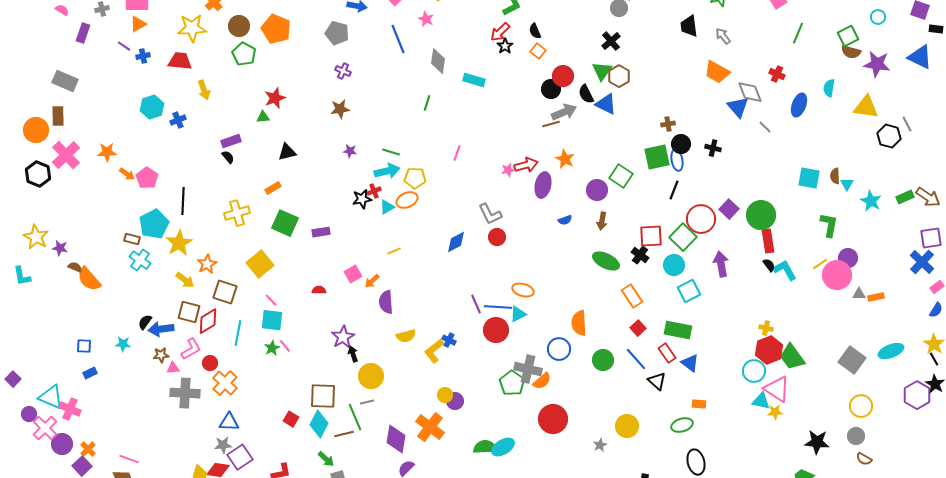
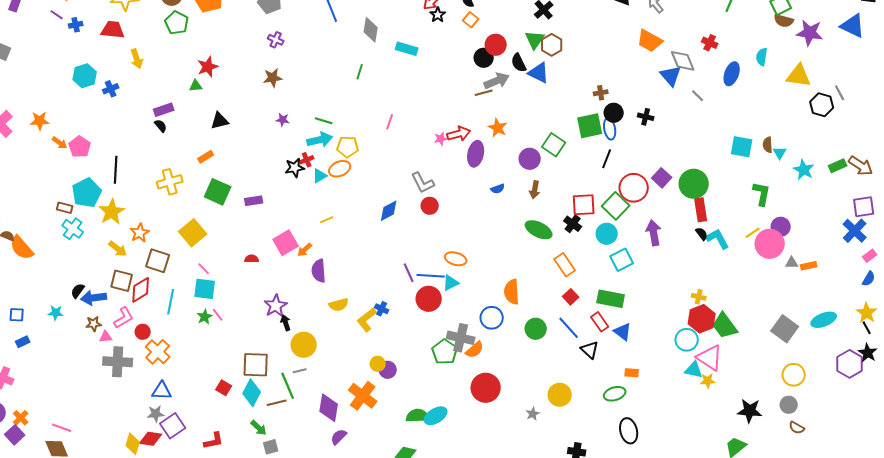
pink square: (353, 274) -> (286, 243), size x1.4

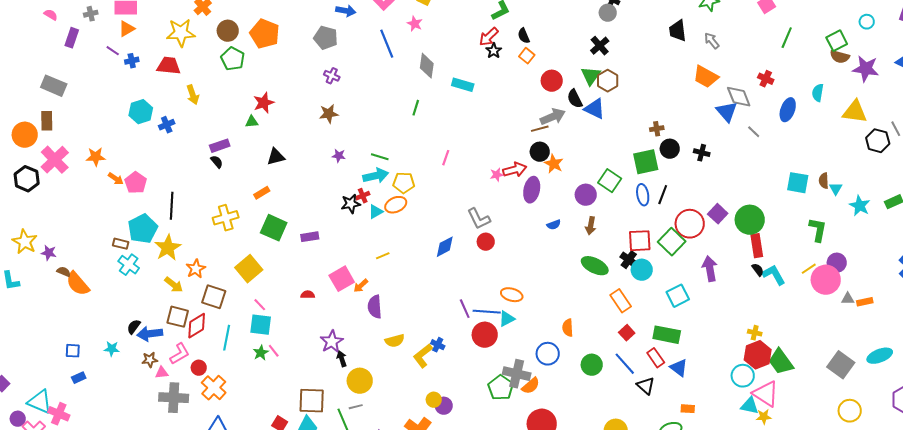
black circle: (484, 58) -> (540, 152), moved
blue ellipse: (610, 129) -> (643, 195), moved
cyan circle: (607, 234) -> (642, 270), moved
orange semicircle: (512, 292) -> (568, 328), size x0.7

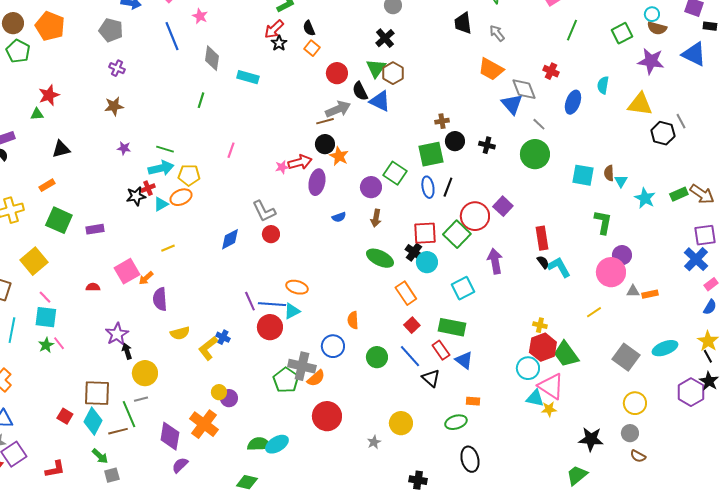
brown semicircle: (840, 57) -> (657, 28), moved
green circle: (750, 220) -> (535, 154), moved
yellow line: (809, 269) -> (594, 312), moved

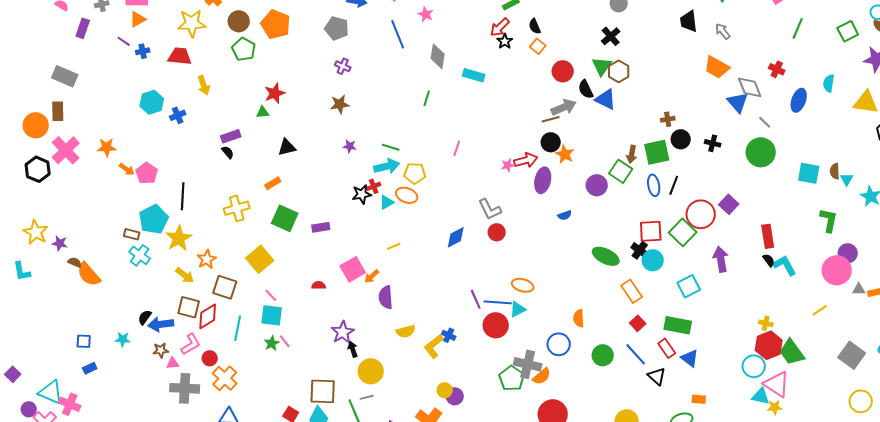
orange ellipse: (181, 197) -> (407, 195), turned 45
brown arrow: (376, 218) -> (632, 154), moved

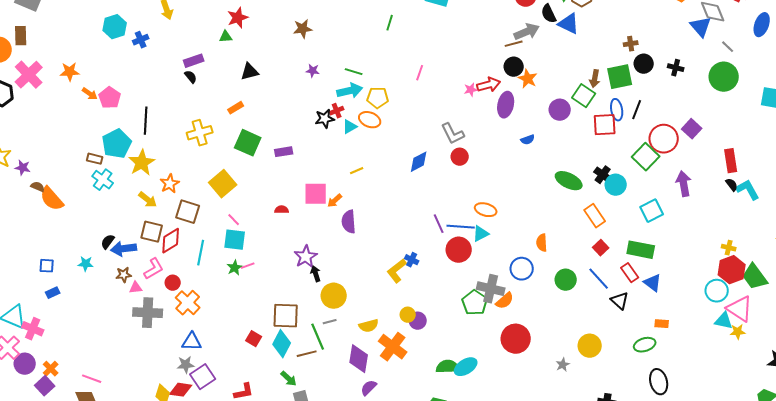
red square: (651, 231) -> (605, 125), moved
pink square: (353, 269) -> (316, 194), turned 30
yellow semicircle: (406, 331) -> (369, 326), moved
pink line: (285, 341) -> (248, 266), turned -72

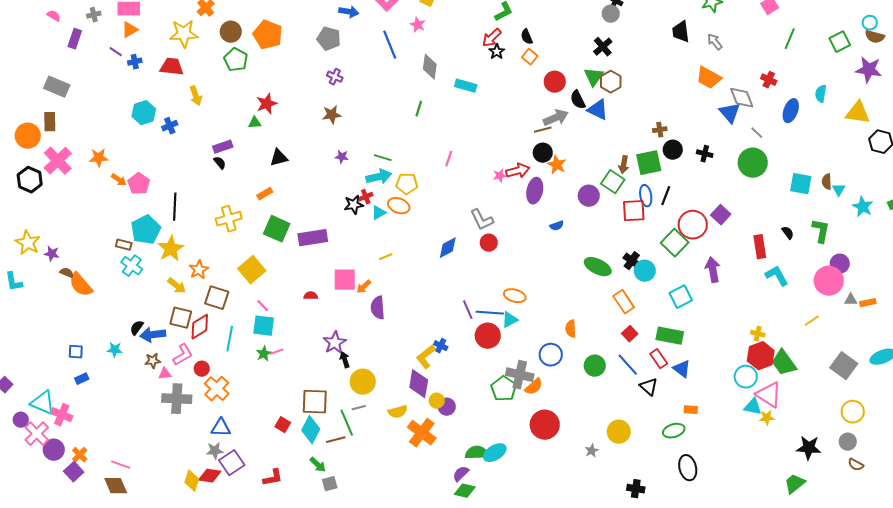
purple rectangle: (284, 152) -> (313, 238), size x1.6
black semicircle: (732, 185) -> (788, 233), moved
purple diamond: (359, 359) -> (419, 384), moved
purple semicircle: (369, 388) -> (461, 474), moved

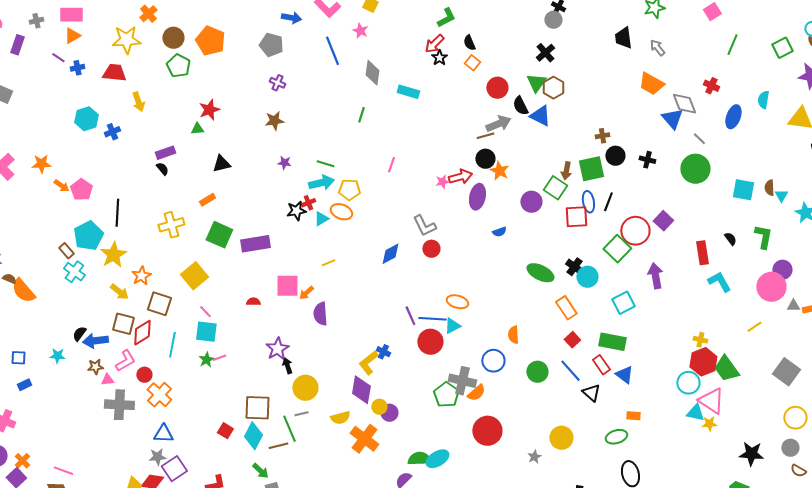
brown rectangle: (124, 245) -> (66, 251), turned 35

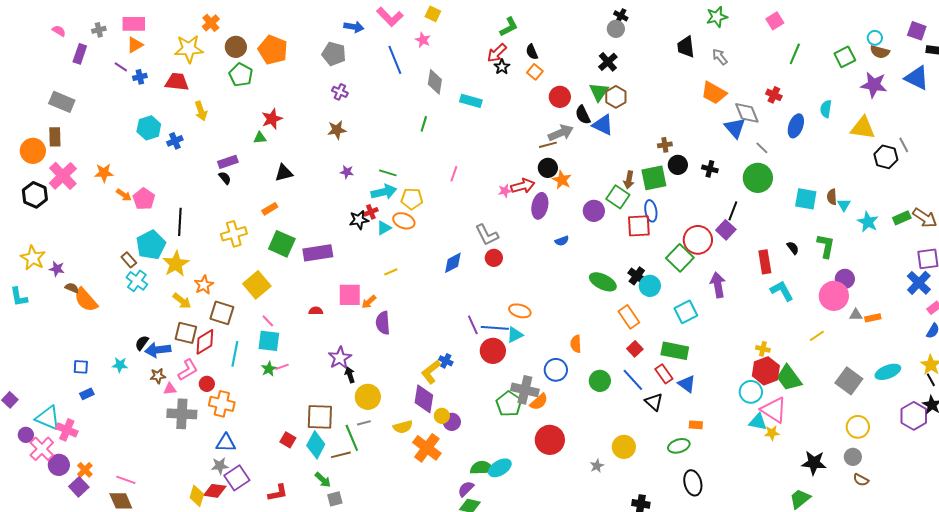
black line: (608, 202) -> (733, 211), moved
orange cross: (159, 395) -> (222, 404), turned -30

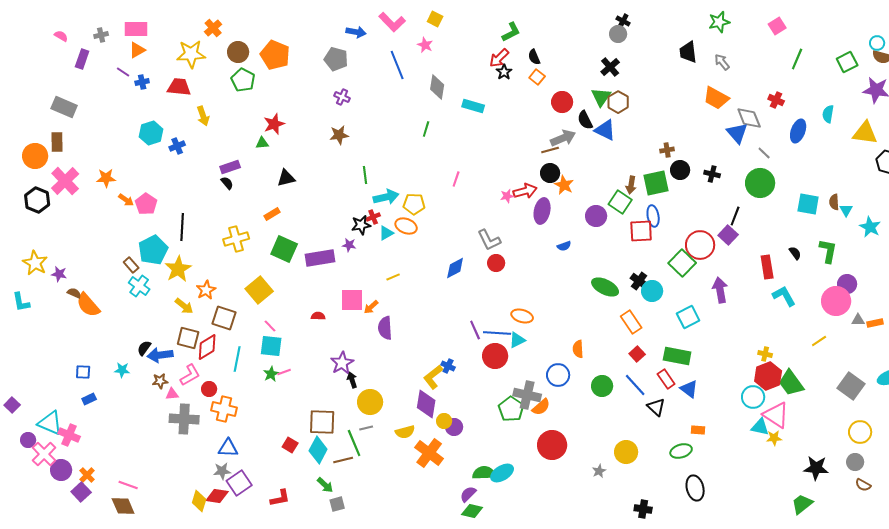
purple star: (347, 172) -> (349, 245), moved
green line: (388, 173) -> (365, 175), moved, turned 66

